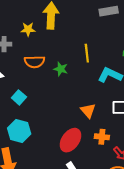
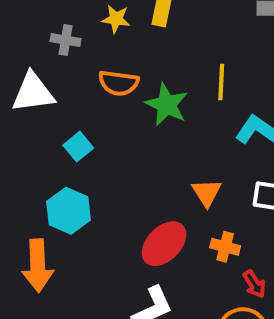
green star: (61, 69) -> (167, 105), size x1.5

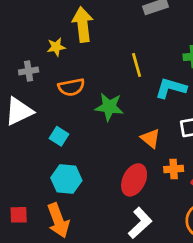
green star: (167, 105) -> (109, 107), moved

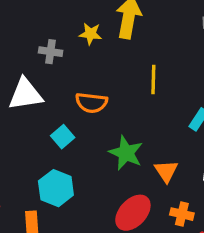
yellow line: (137, 65) -> (153, 80), moved
orange semicircle: (71, 87) -> (91, 103), moved
green star: (109, 107) -> (126, 153), moved

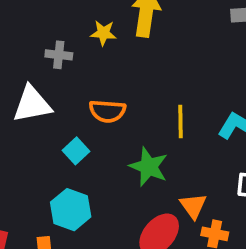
yellow line: (153, 80) -> (181, 121), moved
orange triangle: (166, 171) -> (193, 206), moved

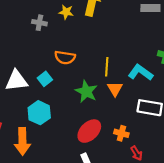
white triangle: (32, 104) -> (16, 81), moved
orange triangle: (193, 206) -> (115, 89), moved

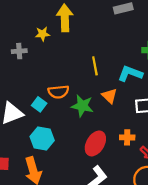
orange semicircle: (65, 57) -> (58, 92), moved
yellow line: (107, 67) -> (95, 66), moved

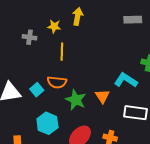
yellow arrow: (65, 18) -> (78, 16), size x0.7
yellow line: (95, 66) -> (62, 52), moved
cyan hexagon: (42, 139) -> (47, 123), moved

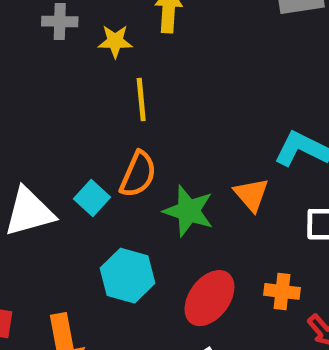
gray cross: (30, 37) -> (60, 21), moved
orange semicircle: (57, 82) -> (138, 174), turned -66

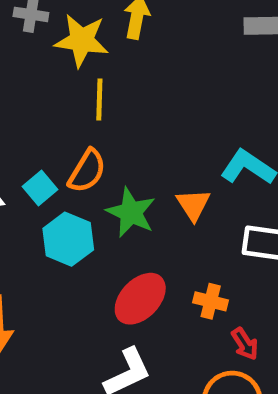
yellow star: (115, 41) -> (82, 40), size x1.6
cyan hexagon: (128, 276) -> (68, 239), moved

